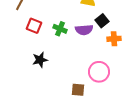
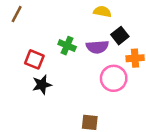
red square: (34, 26) -> (34, 59), moved
pink circle: (99, 72) -> (114, 78), moved

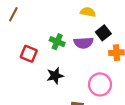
pink circle: (114, 78) -> (100, 84), moved
black star: (42, 85) -> (55, 76), moved

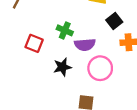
purple semicircle: (84, 43) -> (85, 45), moved
pink circle: (100, 84) -> (100, 68), moved

